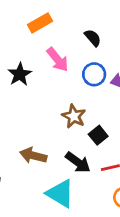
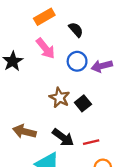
orange rectangle: (40, 23) -> (44, 17), moved
black square: (98, 135) -> (83, 103), moved

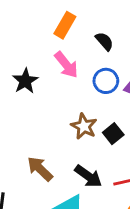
orange rectangle: (44, 17) -> (65, 25), turned -30
brown arrow: (24, 132) -> (40, 169), turned 30

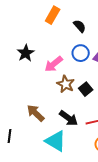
pink arrow: (66, 65) -> (54, 64), moved, turned 90

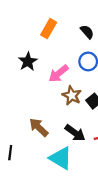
orange rectangle: (53, 15) -> (49, 29), moved

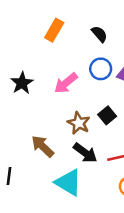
black star: (28, 61) -> (22, 83), moved
brown star: (72, 96) -> (79, 123), moved

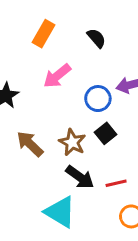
blue circle: (101, 69) -> (98, 99), moved
pink arrow: (66, 83) -> (57, 76), moved
brown arrow: (43, 146) -> (30, 144), moved

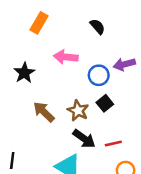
orange rectangle: (44, 34) -> (39, 23), moved
pink arrow: (57, 76) -> (66, 57), turned 45

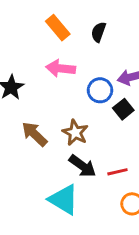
orange rectangle: (39, 23) -> (58, 28), moved, turned -70
black semicircle: (97, 27) -> (99, 32), turned -119
black square: (105, 103) -> (123, 109), moved

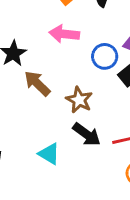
brown arrow: (34, 134) -> (37, 83), moved
cyan triangle: (64, 200) -> (49, 154), moved, size x0.7

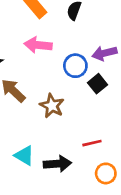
black arrow: (87, 134) -> (57, 164), moved, turned -40

